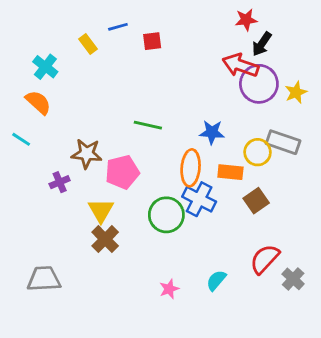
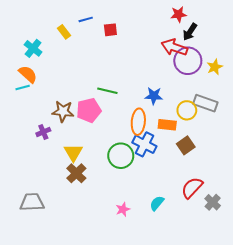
cyan line: (21, 139) -> (23, 88), moved, turned -48
pink pentagon: (122, 172) -> (89, 110), moved

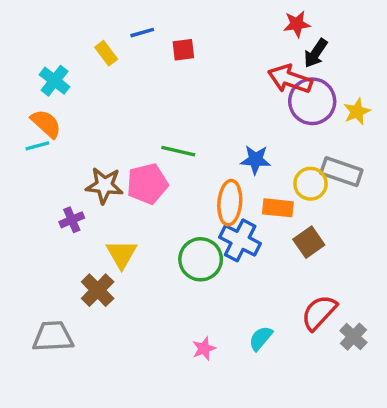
brown cross: (76, 173) -> (98, 290), moved

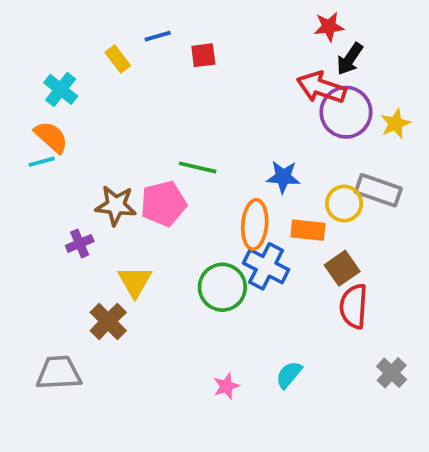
red semicircle: (319, 313) -> (354, 306), moved, turned -39

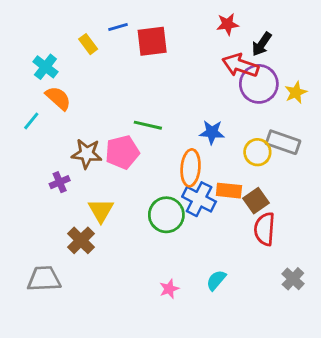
red star: (329, 27) -> (228, 24), moved
red square: (203, 55) -> (152, 41), size x1.6
orange semicircle: (51, 137) -> (58, 98), moved
cyan line: (42, 162) -> (31, 121), turned -36
orange rectangle: (308, 230) -> (229, 191), moved

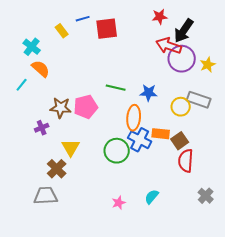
black arrow: (262, 44) -> (184, 31), size x1.4
green line: (148, 125) -> (116, 88), moved
gray trapezoid: (44, 279) -> (46, 196), moved

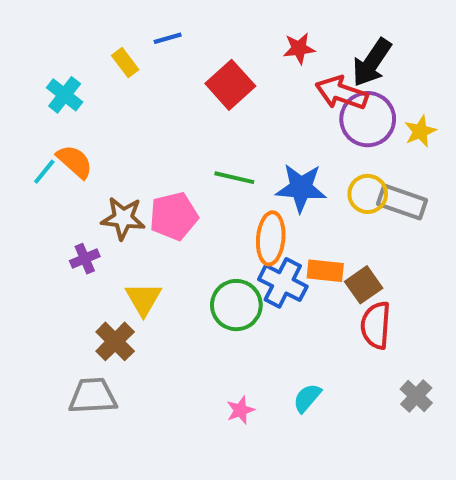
red star: (160, 17) -> (299, 48), moved
red square: (107, 29) -> (230, 85), moved, turned -35
orange semicircle: (41, 69) -> (75, 162), moved
blue star: (149, 93) -> (301, 188), size x1.4
yellow circle: (181, 107) -> (368, 194), moved

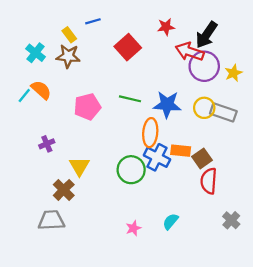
pink pentagon: (174, 216) -> (87, 107), moved
brown star: (123, 218) -> (68, 56), moved

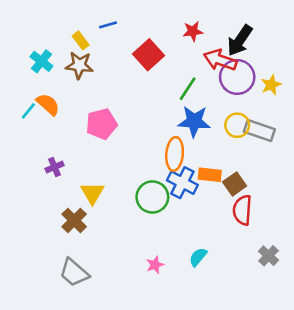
green line: (130, 99) -> (188, 89), moved, turned -70
gray trapezoid: (51, 220) -> (74, 273), moved, turned -136

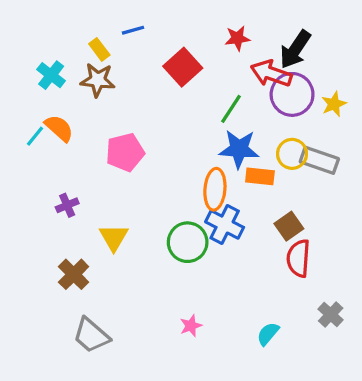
orange rectangle: (210, 175) -> (260, 176), moved
brown cross: (74, 220) -> (74, 274), moved
cyan semicircle: (198, 257) -> (268, 334), moved

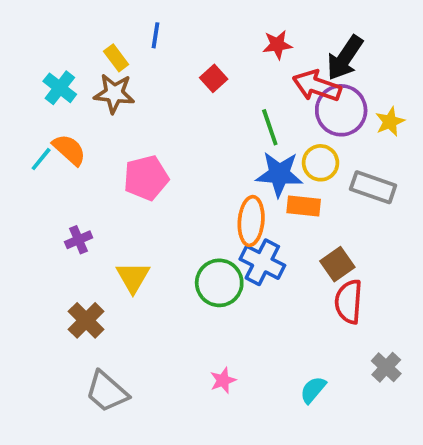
blue line: (133, 30) -> (155, 35), turned -65
red square: (183, 67) -> (214, 78), size x0.6
green line: (231, 109) -> (270, 127), turned -52
yellow circle: (292, 154) -> (321, 163), moved

